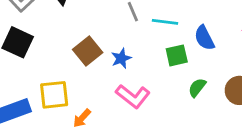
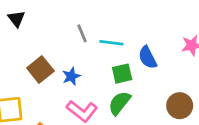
green semicircle: (197, 88) -> (119, 103), moved, size x1.4

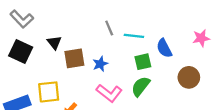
black triangle: (16, 19) -> (54, 43), moved
brown square: (40, 70) -> (74, 58), turned 30
brown circle: (180, 106) -> (189, 77), moved

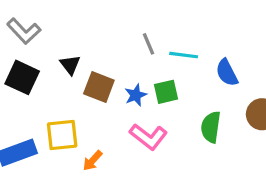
brown square: (74, 58) -> (99, 87), turned 30
green square: (143, 62) -> (166, 92), moved
green semicircle: (141, 86) -> (211, 127), moved, turned -30

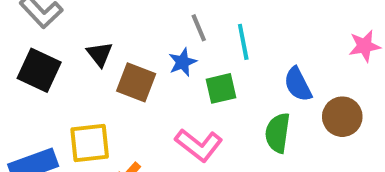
cyan line: (184, 55) -> (243, 42), turned 72
blue semicircle: (227, 73) -> (298, 84), moved
blue star: (136, 95) -> (183, 62), moved

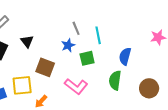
brown square: (136, 82) -> (45, 67), moved
blue semicircle: (298, 84) -> (125, 56), turned 42
brown circle: (342, 117) -> (149, 88), moved

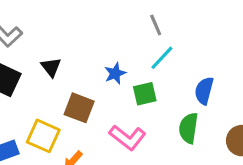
gray line: (76, 28) -> (156, 25), moved
cyan line: (98, 35) -> (162, 58), turned 54
yellow square: (22, 85) -> (43, 136), turned 30

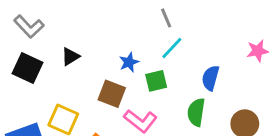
black triangle: (51, 67) -> (70, 57), turned 36
brown square: (79, 108) -> (112, 94), moved

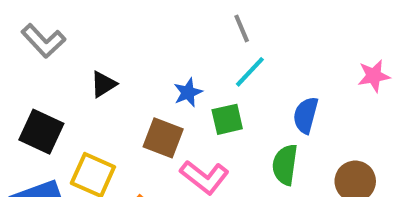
black square: (27, 68) -> (41, 132), moved

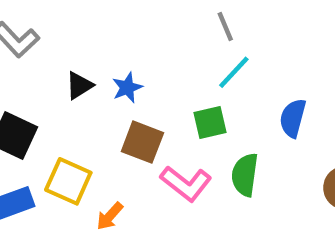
blue star: (188, 92) -> (127, 88), moved
green semicircle: (285, 165) -> (245, 175), moved

